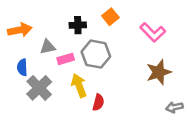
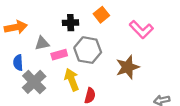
brown star: (159, 72) -> (128, 67), moved

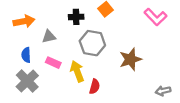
pink L-shape: (141, 30) -> (155, 17), moved
pink rectangle: (59, 55) -> (53, 63), moved, turned 40
gray cross: (34, 82) -> (27, 81), moved

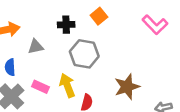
brown star: (130, 59) -> (127, 87), moved
pink rectangle: (53, 63) -> (41, 87), moved

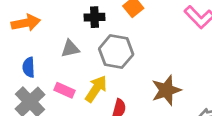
gray triangle: (36, 47) -> (70, 49), moved
yellow arrow: (67, 85) -> (96, 89), turned 55

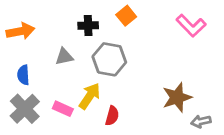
pink rectangle: (64, 90) -> (63, 109), moved
brown star: (166, 90) -> (177, 97), moved

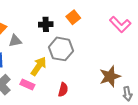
gray triangle: (64, 57) -> (15, 41), moved
yellow arrow: (90, 96) -> (39, 66), moved
gray arrow: (201, 121) -> (127, 94), turned -88

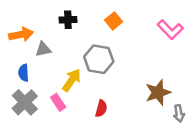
black cross: (46, 24) -> (68, 20), moved
pink rectangle: (27, 85) -> (58, 102), turned 32

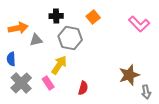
gray hexagon: (99, 59) -> (70, 38), moved
blue semicircle: (24, 73) -> (11, 59), moved

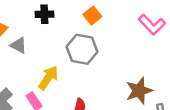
gray hexagon: (70, 38) -> (82, 49), moved
gray triangle: (36, 40) -> (19, 45), turned 40

